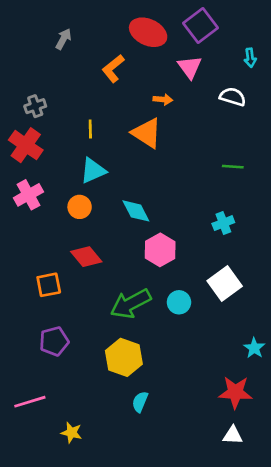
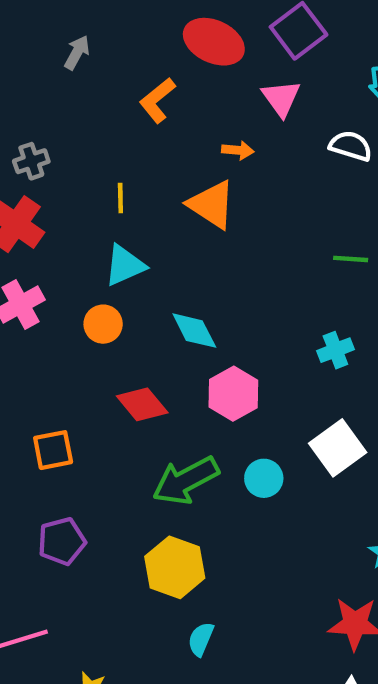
red diamond: (86, 257) -> (142, 404), moved

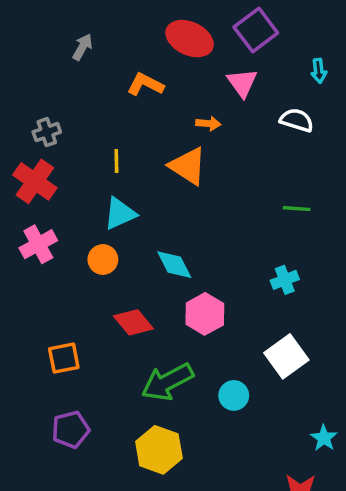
orange L-shape: (157, 100) -> (145, 84), turned 66
cyan circle: (264, 478) -> (234, 395), moved

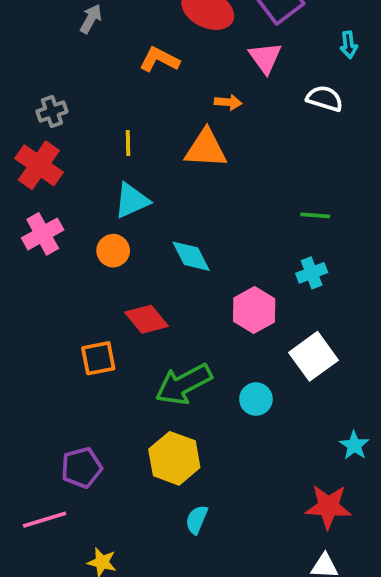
orange triangle: (188, 166) -> (206, 149), turned -30
green line: (297, 209) -> (315, 215), moved
pink hexagon: (205, 314) -> (254, 310), moved
orange square: (64, 358) -> (98, 358), moved
purple pentagon: (71, 429) -> (82, 468), moved

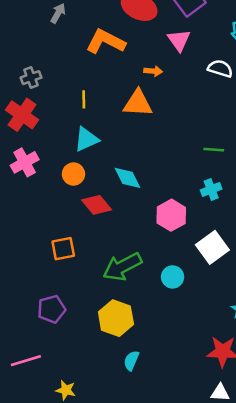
orange L-shape: (160, 60) -> (106, 41), size x1.4
red diamond: (147, 319) -> (97, 205), moved
purple pentagon: (82, 468) -> (52, 309), moved

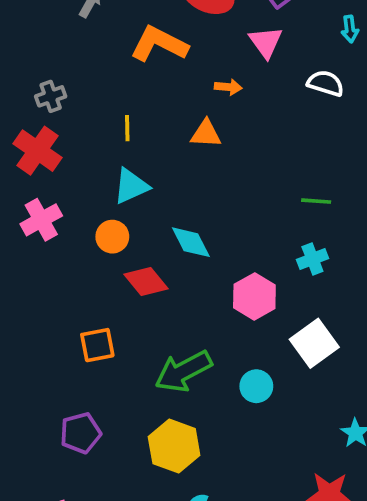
orange triangle: (138, 103) -> (206, 134), size x0.7

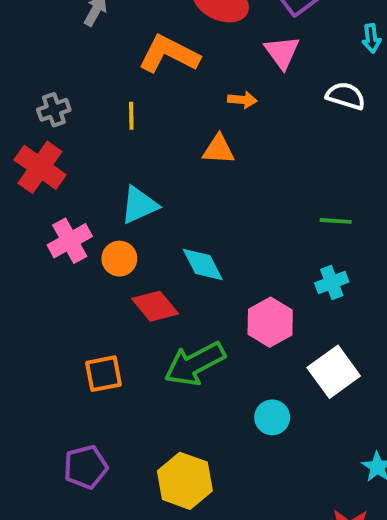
yellow line: (127, 128) -> (131, 116), moved
pink cross: (41, 220) -> (70, 241), moved
green arrow: (183, 371) -> (195, 364), moved

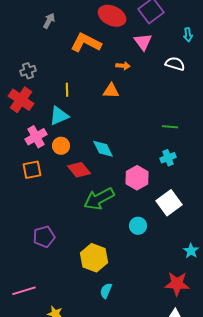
yellow line: (131, 116) -> (67, 90), moved
cyan triangle: (139, 205) -> (59, 116), moved
orange square: (103, 374) -> (32, 170), moved
purple pentagon: (86, 467) -> (44, 237), moved

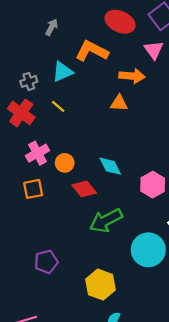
orange arrow: (123, 66) -> (132, 76), size x1.6
yellow line: (67, 90) -> (58, 106), moved, turned -48
cyan triangle: (59, 116) -> (62, 72), moved
pink hexagon: (137, 178) -> (153, 185), moved
cyan circle: (138, 226) -> (148, 250), size x1.8

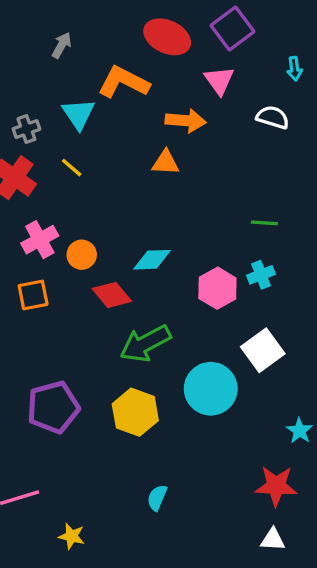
cyan triangle: (62, 72) -> (78, 114), turned -40
cyan diamond: (110, 166) -> (152, 260), turned -65
purple pentagon: (46, 262) -> (53, 407), size x1.4
yellow hexagon: (100, 285) -> (135, 412), moved

